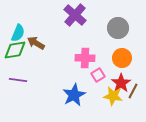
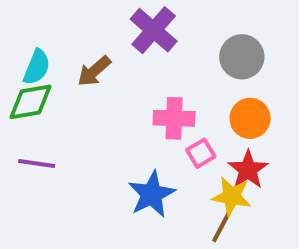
brown arrow: (36, 43) -> (94, 71), moved, turned -72
brown line: (133, 91) -> (221, 227), moved

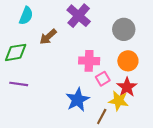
cyan semicircle: (37, 67) -> (26, 16), moved
brown line: (221, 227) -> (102, 117), moved

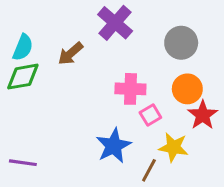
cyan semicircle: (26, 16) -> (23, 47), moved
purple line: (19, 84) -> (23, 163), moved
red star: (127, 87) -> (203, 115), moved

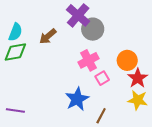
gray circle: (181, 43) -> (93, 29), moved
pink cross: (130, 89) -> (89, 60), turned -30
yellow star: (173, 147) -> (138, 100), moved

